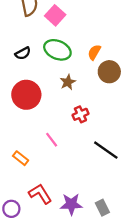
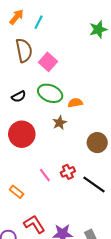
orange semicircle: (94, 52) -> (75, 103), moved, turned 48
brown circle: (109, 72) -> (97, 143), moved
red cross: (80, 114) -> (68, 172), moved

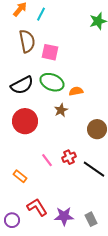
pink square: (48, 62) -> (50, 52), turned -30
black semicircle: (19, 96) -> (22, 85), size x1.6

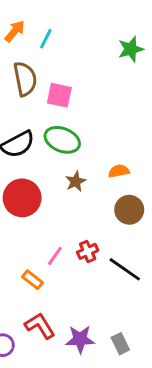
orange semicircle: (76, 91) -> (119, 171), moved
pink line: (47, 160) -> (55, 256), turned 72
orange rectangle: (20, 176) -> (32, 280), moved

